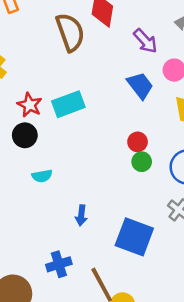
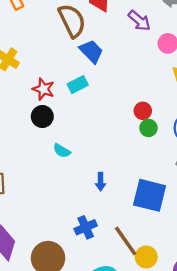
blue trapezoid: (140, 85) -> (91, 51), moved
cyan rectangle: (68, 104) -> (78, 85), size x0.7
cyan semicircle: (42, 176) -> (62, 151), turned 48

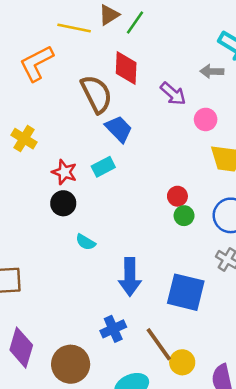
blue arrow: (101, 182) -> (130, 277), size x1.8

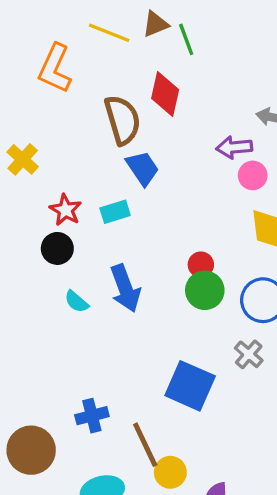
green line: (135, 23) -> (186, 39), turned -65
orange L-shape: (37, 63) -> (55, 68), turned -48
purple arrow: (173, 94) -> (234, 147), moved, turned 124
green circle: (184, 216) -> (205, 290), size x1.5
blue arrow: (130, 277) -> (125, 288), moved, turned -30

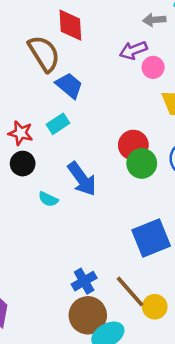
red circle: (201, 265) -> (133, 145), size x1.5
blue square: (190, 386) -> (151, 238), turned -30
brown circle: (31, 450) -> (88, 315), moved

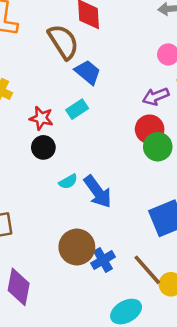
purple arrow: (133, 50) -> (156, 96), moved
blue arrow: (82, 179) -> (98, 192), moved
cyan semicircle: (48, 199) -> (68, 182), turned -54
brown circle: (88, 315) -> (77, 247), moved

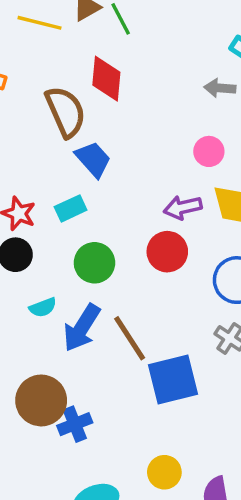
green circle: (158, 147) -> (94, 263), moved
blue arrow: (98, 192) -> (82, 328), turned 60
brown line: (147, 270) -> (130, 338), moved

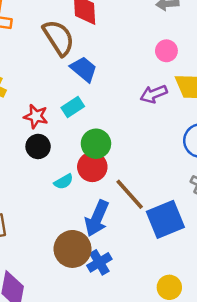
red circle: (167, 252) -> (92, 167), moved
blue arrow: (82, 328) -> (97, 218), moved

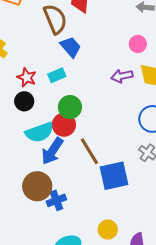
cyan semicircle: (64, 182) -> (39, 132), size x1.8
blue arrow: (97, 218) -> (52, 151), moved

